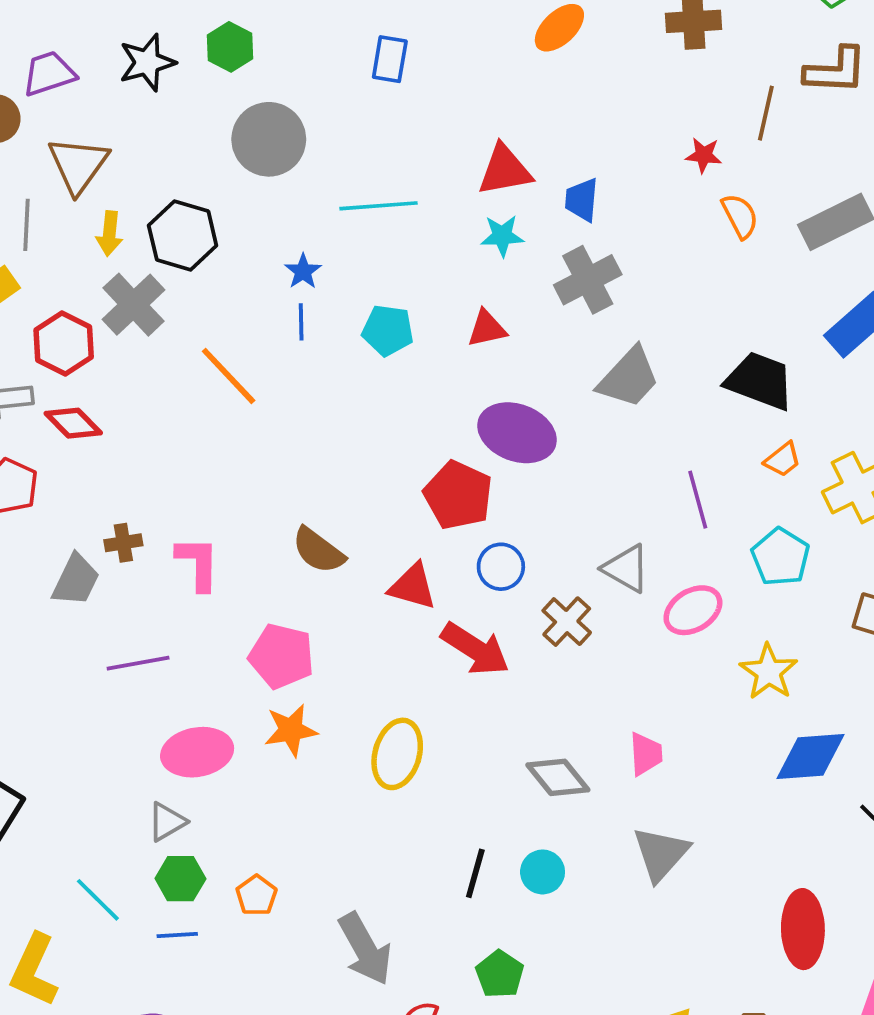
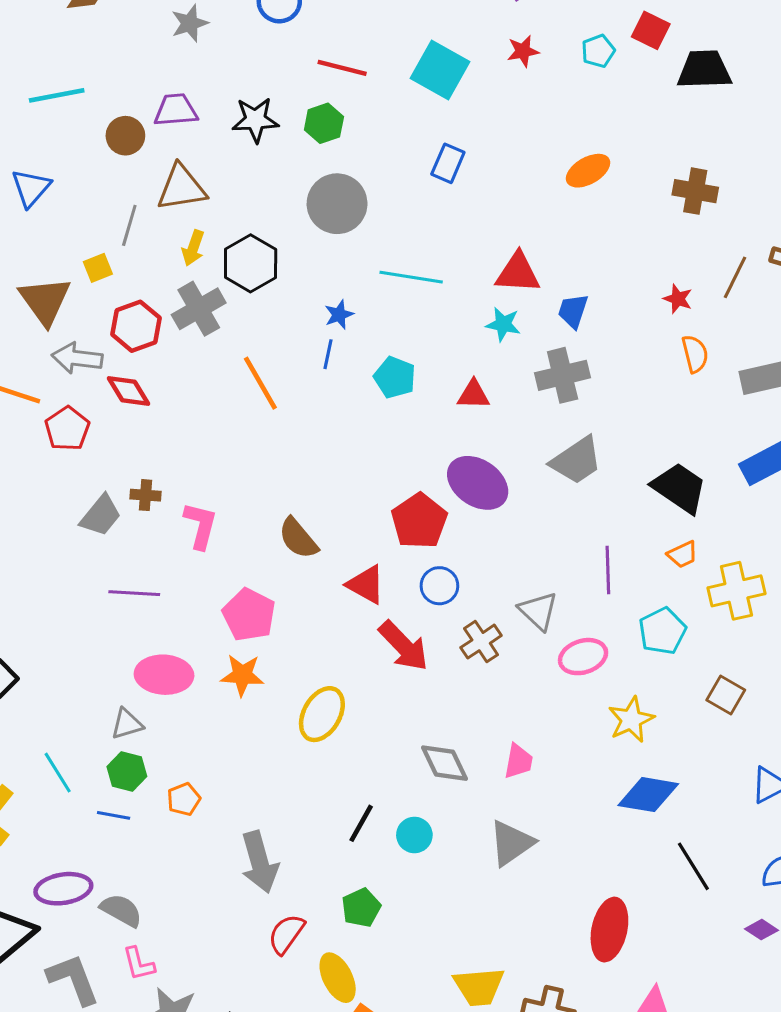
brown triangle: (78, 165) -> (181, 188), turned 32

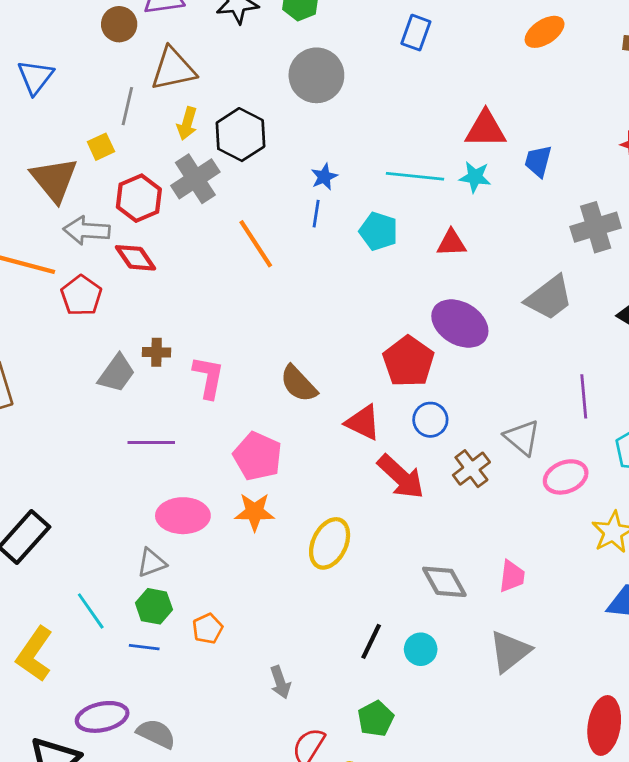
cyan line: (411, 277) -> (415, 176), moved
gray cross: (563, 375) -> (596, 227), moved
gray arrow: (260, 862) -> (280, 682), size x0.6

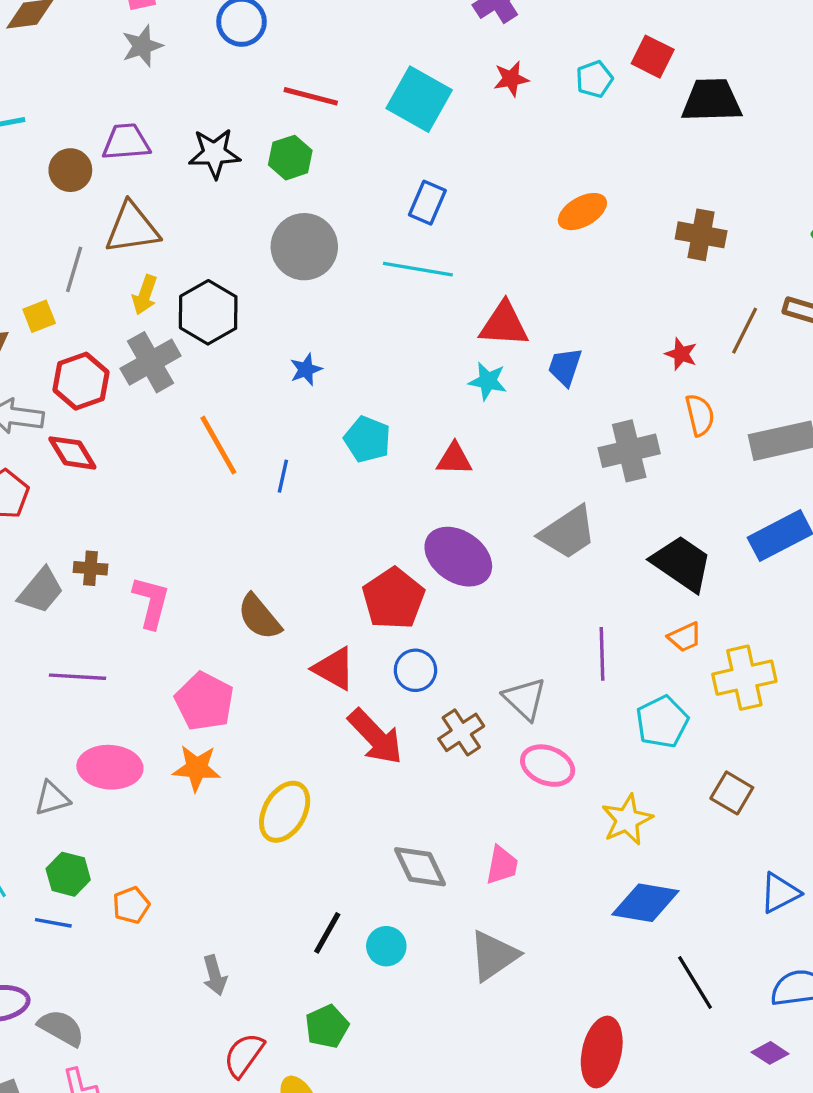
cyan line: (415, 176) -> (418, 269), moved
blue line: (316, 214) -> (283, 476), moved
pink ellipse: (566, 477) -> (548, 766), moved, turned 39
gray triangle: (152, 563) -> (52, 798), moved

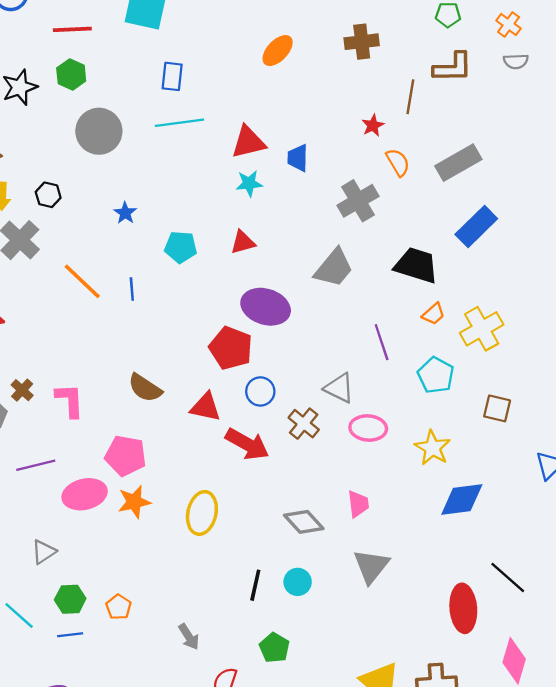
black hexagon: (208, 312) -> (48, 195), size x0.6
red star: (681, 354) -> (373, 125), turned -30
brown cross: (91, 568) -> (22, 390), turned -35
pink ellipse: (110, 767) -> (85, 494), moved
black line: (695, 983) -> (508, 578), moved

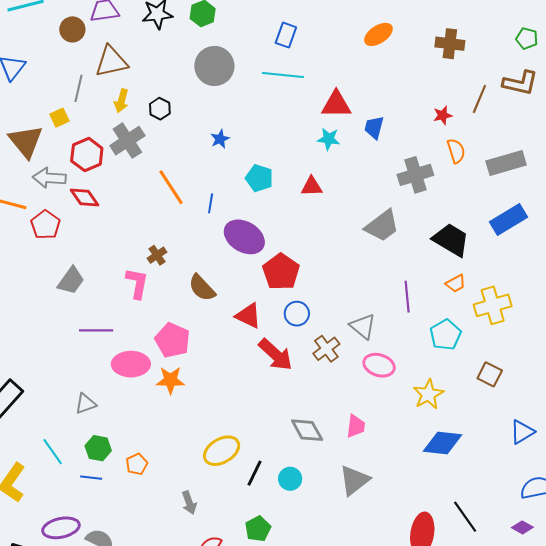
purple ellipse: (266, 307) -> (244, 237), moved
brown cross: (22, 390) -> (157, 255), moved
yellow ellipse: (202, 513) -> (222, 451), moved, turned 33

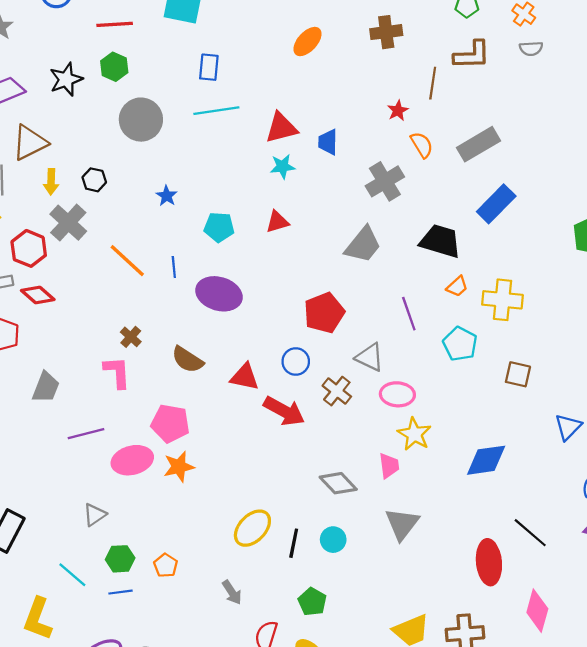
red pentagon: (281, 272) -> (324, 313), moved, turned 30
yellow cross: (493, 305) -> (503, 300), turned 36
yellow star: (428, 394) -> (414, 434), moved

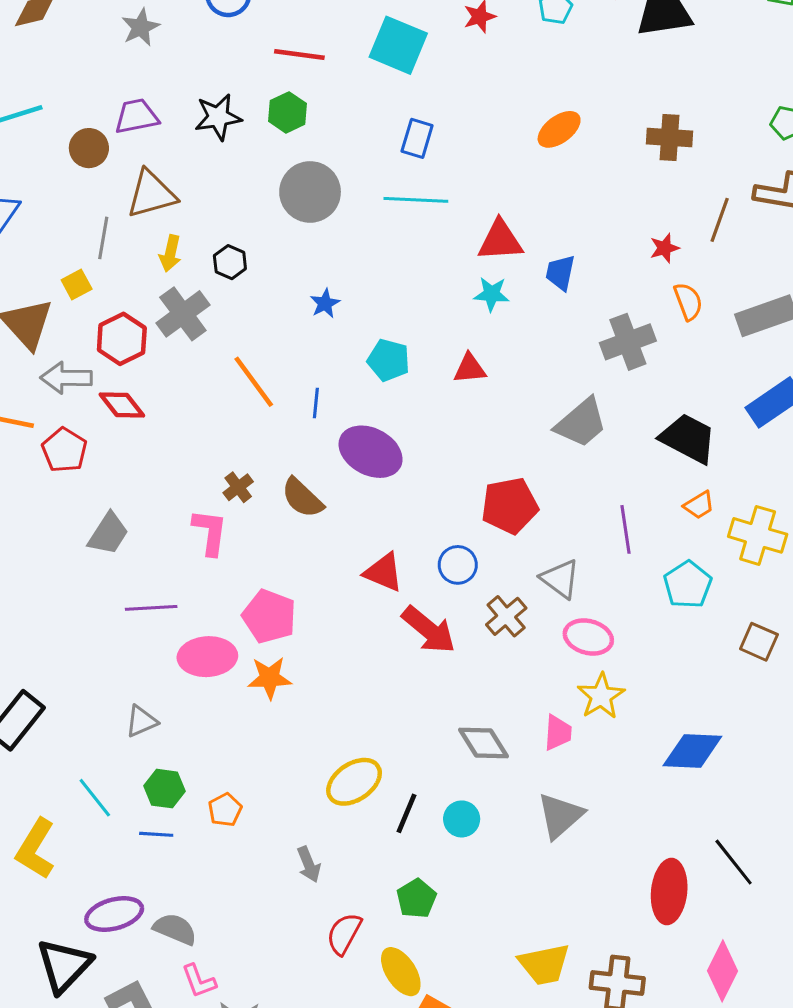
brown semicircle: (188, 360) -> (302, 498), moved

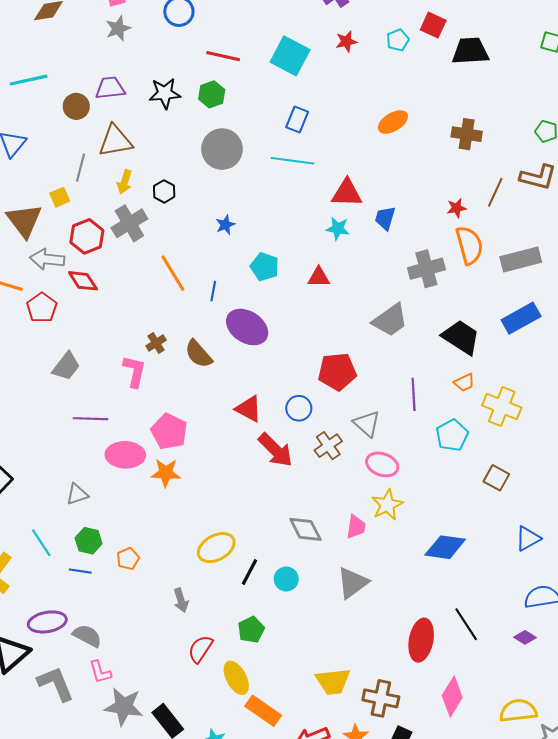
orange semicircle: (688, 301) -> (469, 245), size x1.5

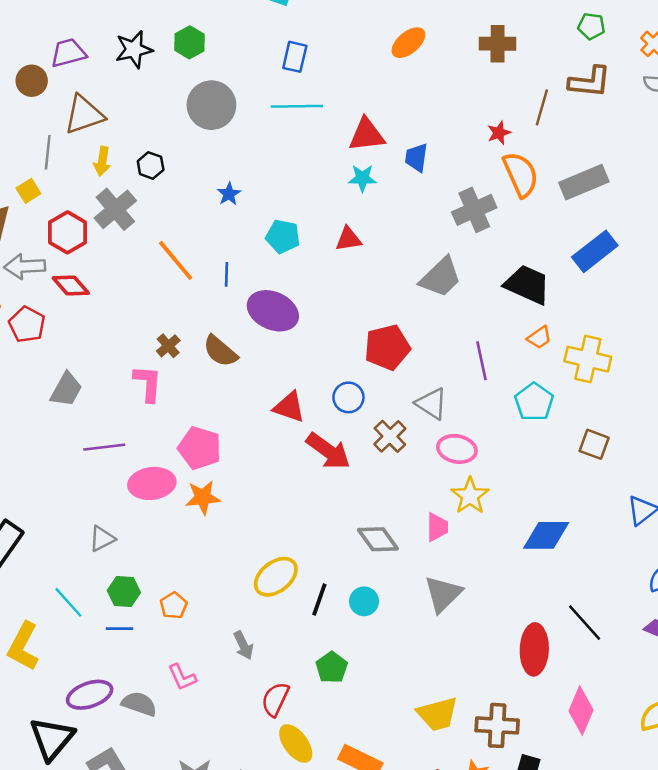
pink L-shape: (100, 672) -> (182, 677), moved
yellow ellipse: (236, 678) -> (296, 743), moved

